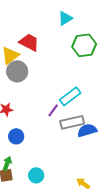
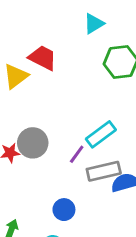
gray circle: (17, 71) -> (33, 143), moved
blue circle: (16, 136) -> (64, 210), moved

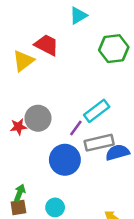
cyan triangle: (94, 24) -> (78, 16), moved
blue circle: (64, 210) -> (65, 160), moved, size x1.6

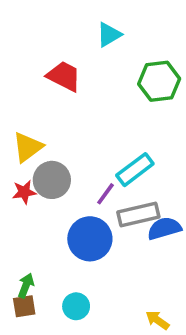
yellow triangle: (23, 61) -> (28, 147), moved

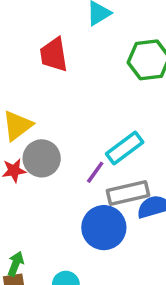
red trapezoid: (64, 76) -> (54, 55), turned -126
blue circle: (90, 239) -> (104, 228), moved

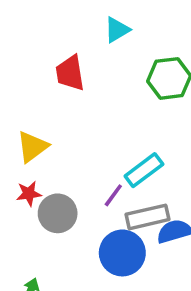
gray circle: (42, 158) -> (58, 213), moved

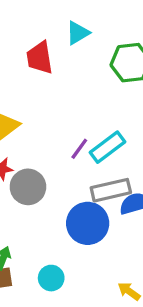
cyan triangle: (117, 30) -> (78, 33), moved
purple line: (113, 195) -> (79, 149), moved

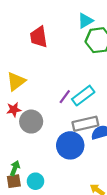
cyan triangle: (78, 33) -> (85, 21), moved
cyan circle: (51, 278) -> (35, 181), moved

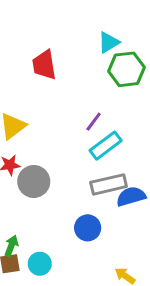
purple line: (65, 97) -> (94, 122), moved
blue circle: (70, 145) -> (88, 228), moved, size x0.7

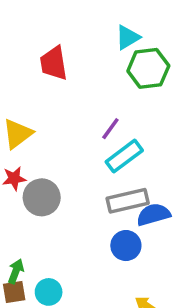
blue circle: (88, 228) -> (126, 246), moved

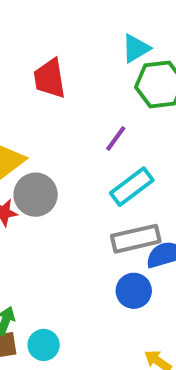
purple line: (110, 129) -> (116, 139), moved
gray circle: (42, 197) -> (36, 195), moved

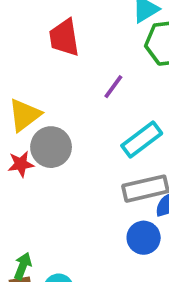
purple line: (116, 139) -> (113, 87), moved

